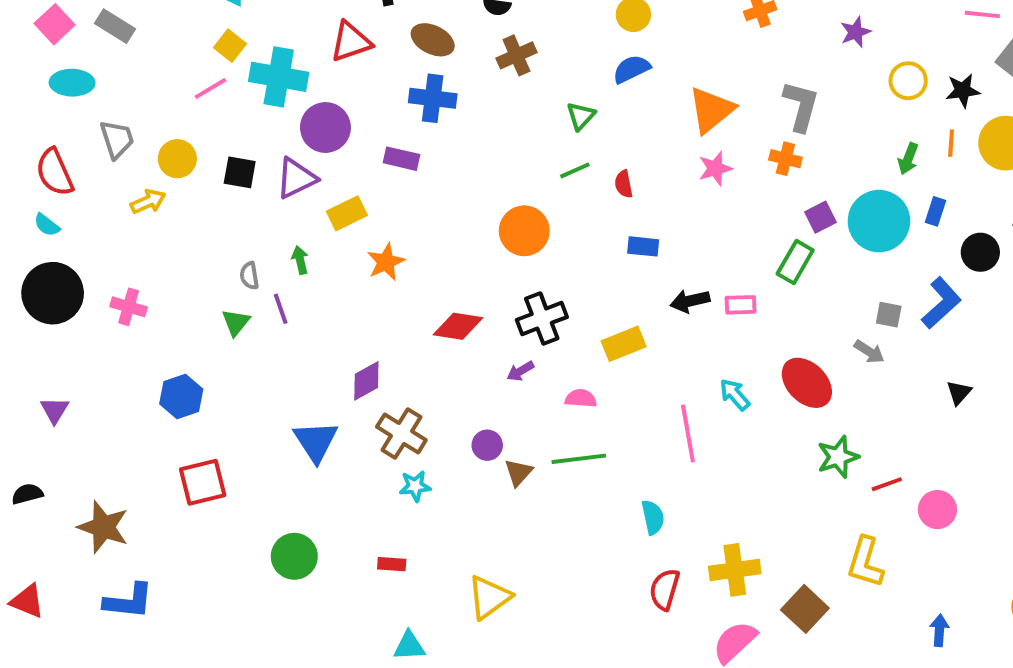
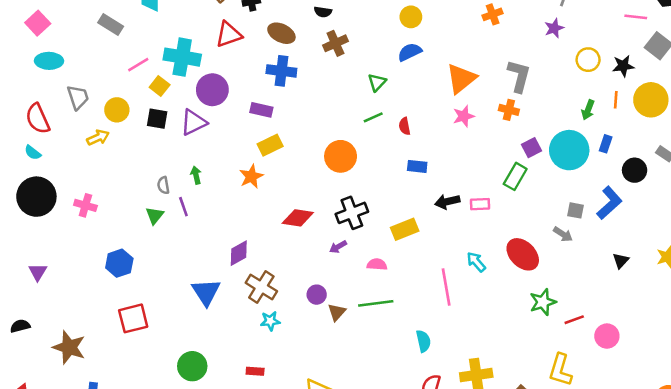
gray rectangle: (115, 26) -> (111, 24), moved
yellow square: (230, 46) -> (160, 86), moved
yellow rectangle: (347, 213) -> (270, 145), moved

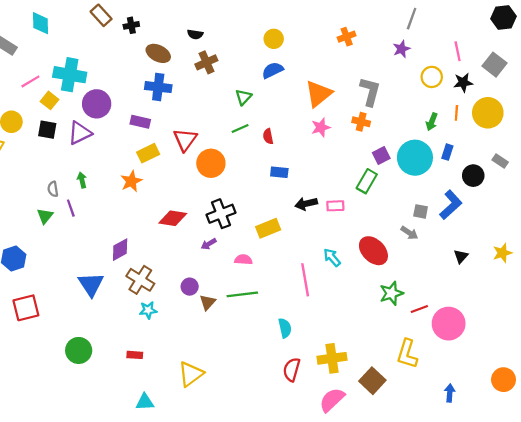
pink line: (636, 17) -> (458, 51), moved, turned 72
red triangle: (229, 34) -> (185, 140), moved, turned -35
pink circle: (607, 336) -> (449, 324), size x1.5

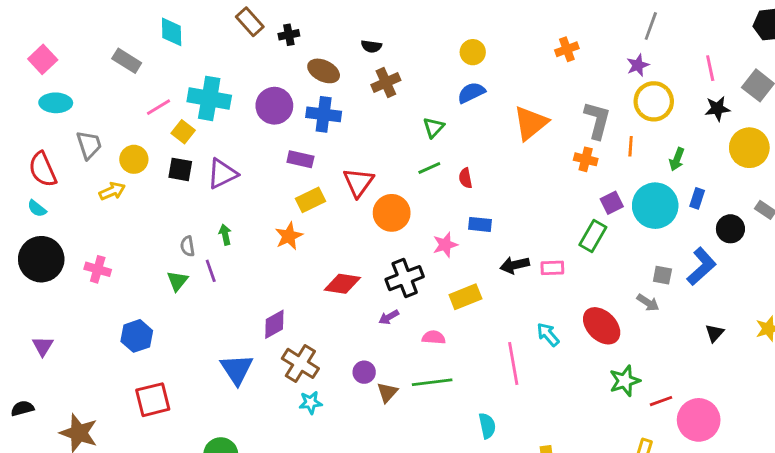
yellow circle: (432, 77) -> (654, 101), moved, size x1.4
purple circle: (97, 104) -> (274, 106), moved
orange line: (456, 113) -> (631, 146), moved
pink star: (321, 127) -> (445, 245), moved

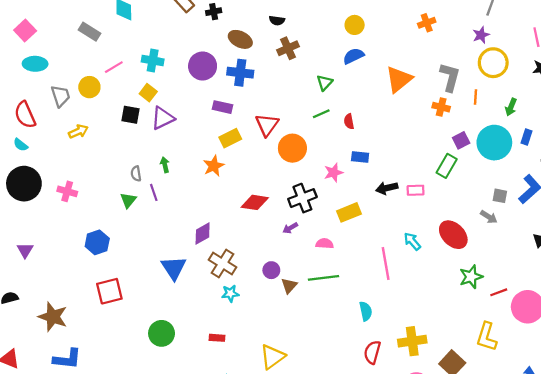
cyan cross: (209, 98) -> (153, 60), size x0.7
yellow square: (183, 132) -> (148, 93), moved
yellow circle: (134, 159) -> (89, 87), moved

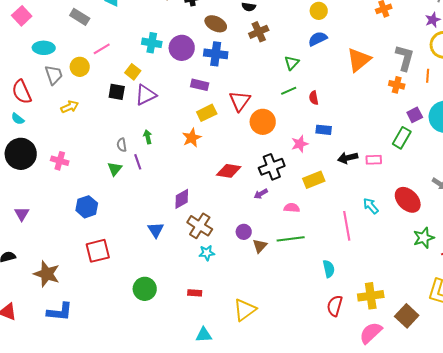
cyan cross: (153, 60) -> (152, 43), moved
cyan ellipse: (35, 64) -> (44, 48), moved
blue triangle: (174, 268) -> (156, 230), size x0.7

